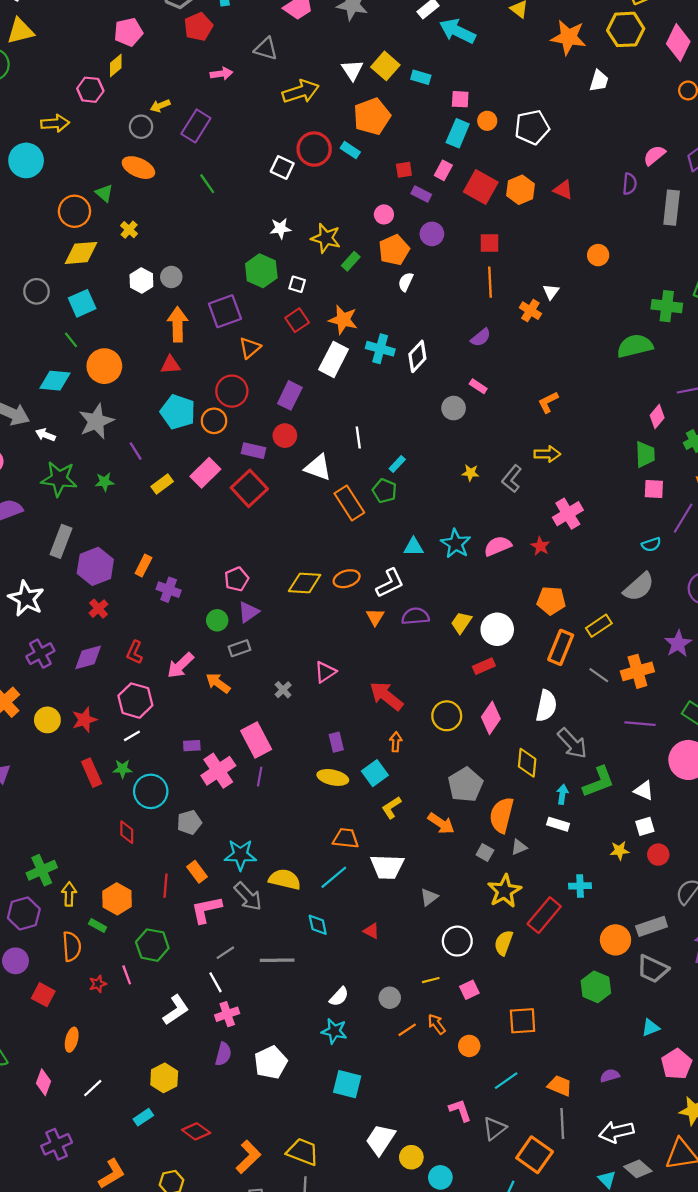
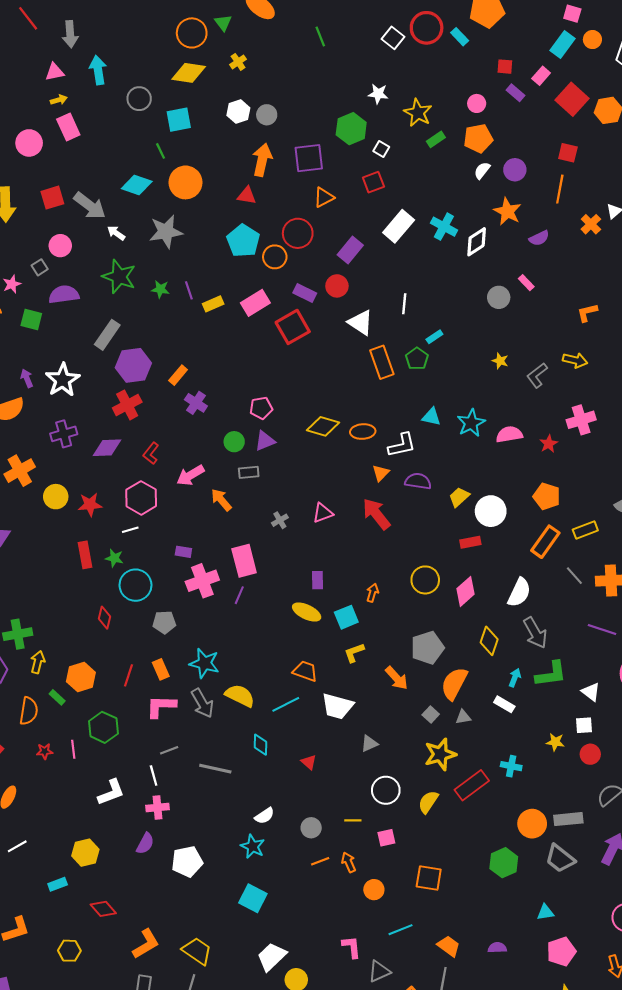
purple circle: (432, 234) -> (515, 170), moved
orange star: (343, 320) -> (507, 211), moved
purple line: (136, 451) -> (189, 290), moved
red cross: (98, 609) -> (127, 405), size x1.5
red arrow: (386, 696) -> (376, 514), moved

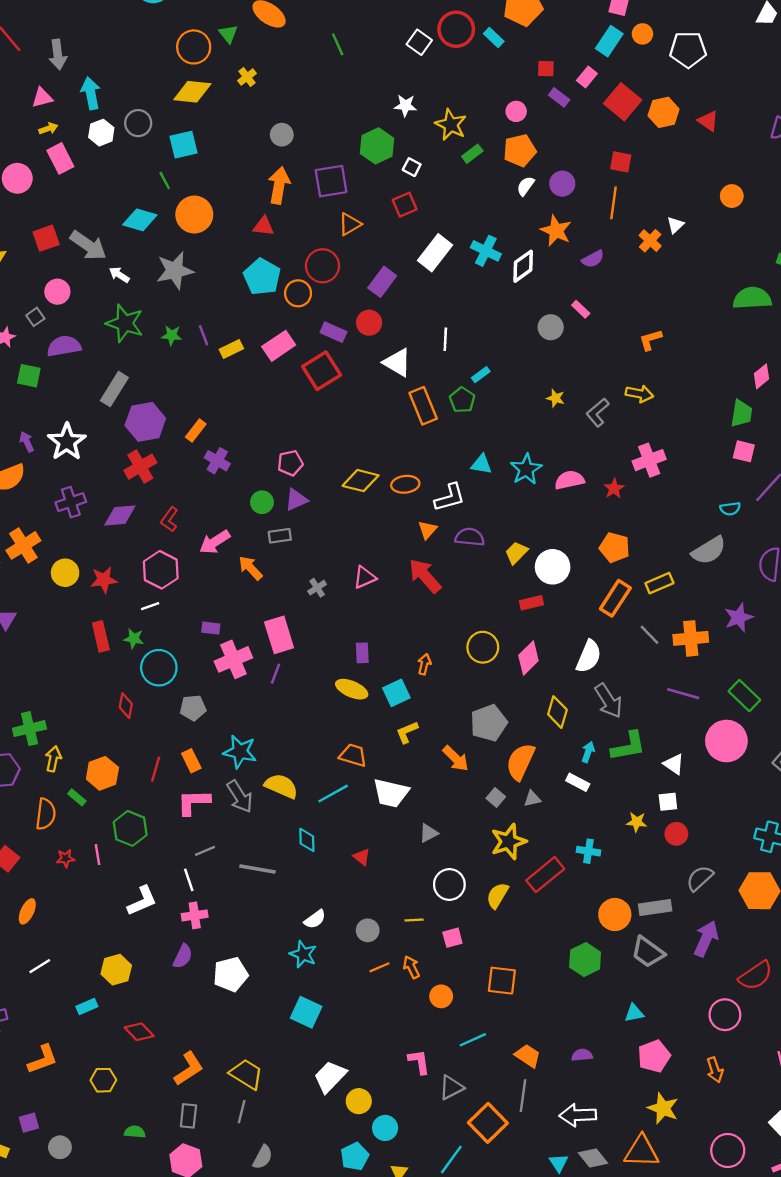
white hexagon: (238, 112) -> (101, 133), moved

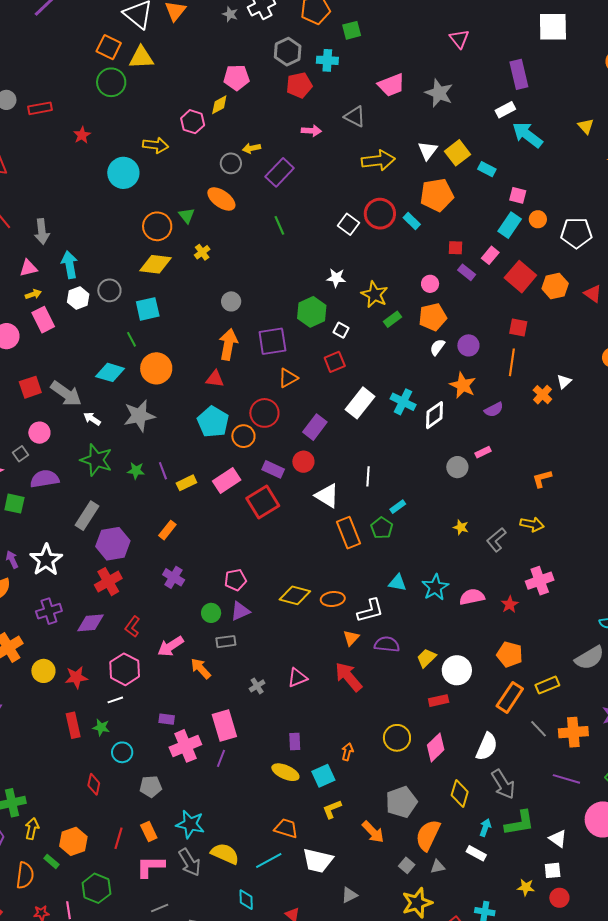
pink rectangle: (581, 309) -> (483, 452), turned -70
orange rectangle: (196, 431) -> (167, 530), moved
cyan circle: (159, 668) -> (122, 752), size x0.7

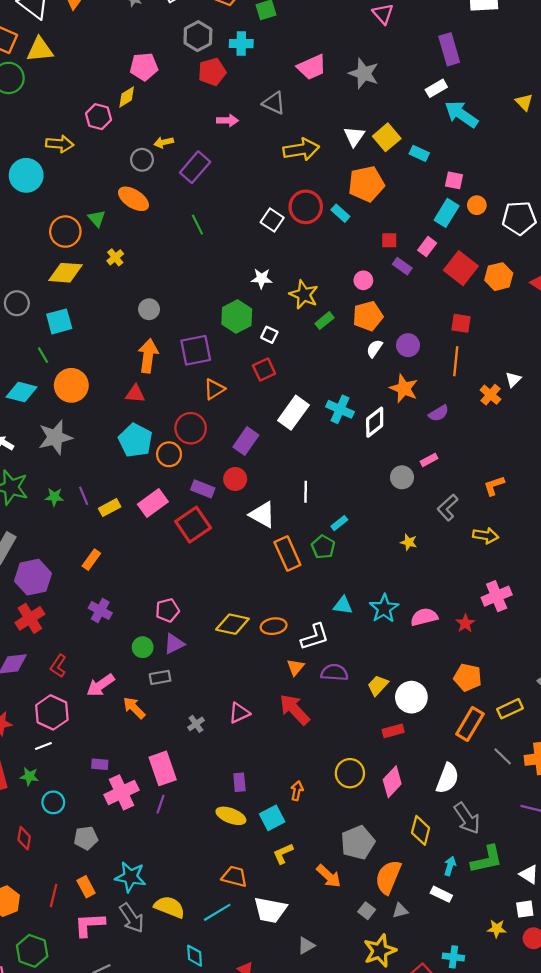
gray L-shape: (496, 540) -> (448, 507), moved

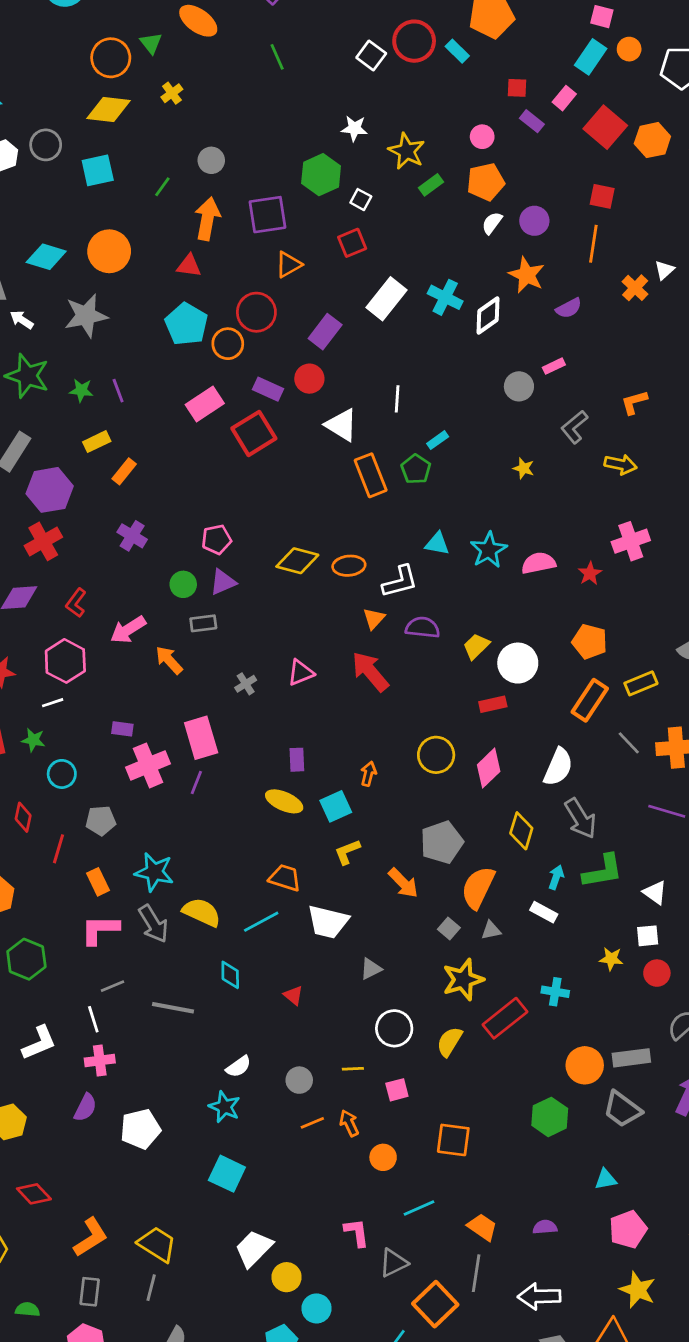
green line: (43, 355) -> (162, 187), moved, turned 63
yellow rectangle: (110, 508) -> (97, 442), moved
red line: (54, 896) -> (59, 849), moved

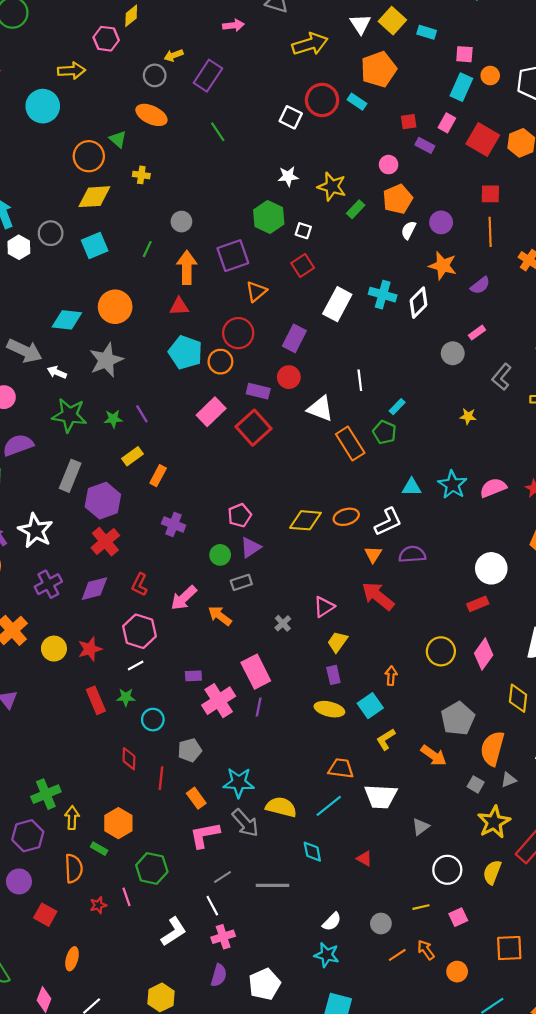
yellow cross: (172, 93) -> (141, 175), turned -35
yellow trapezoid: (476, 646) -> (337, 642), moved

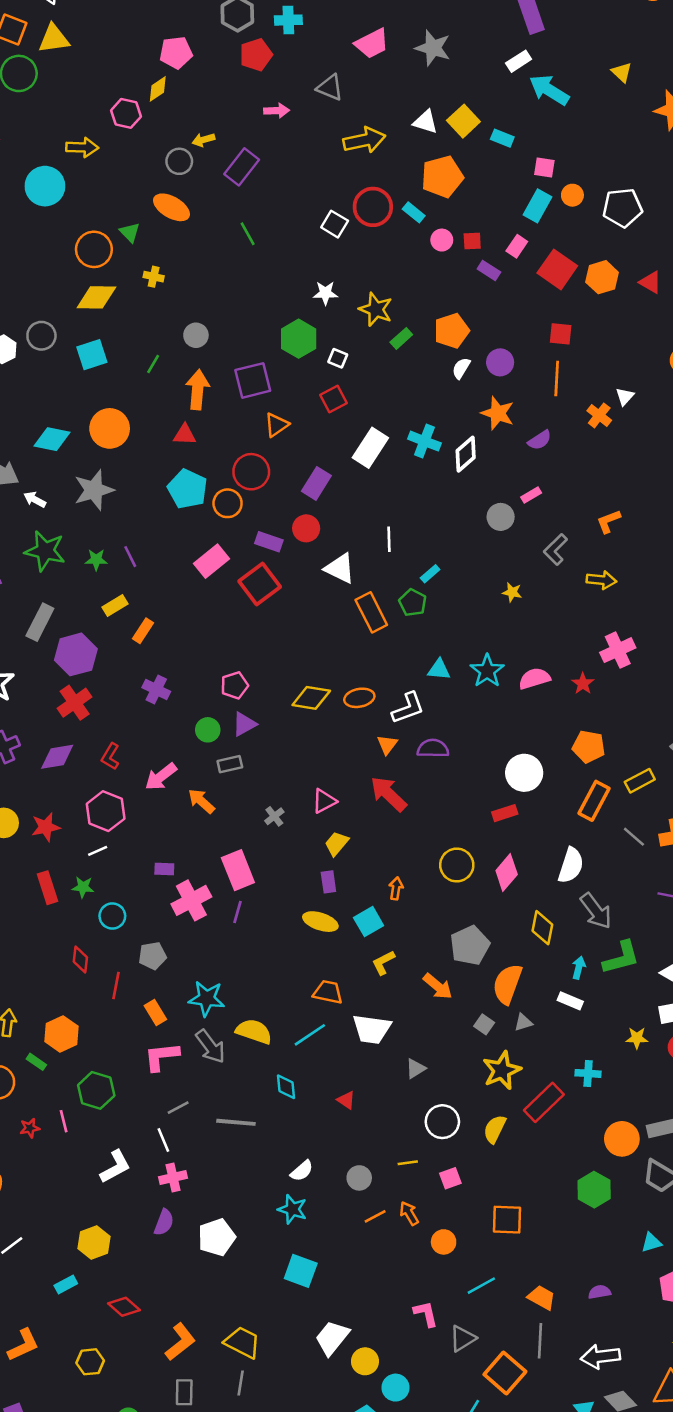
white triangle: (360, 24) -> (425, 122), turned -45
pink circle: (389, 165) -> (442, 240), moved

